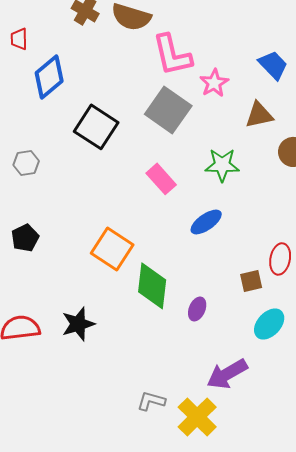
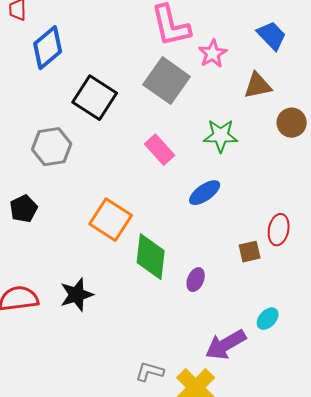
gray hexagon: (26, 163) -> (52, 147), moved, size x1.5
cyan ellipse: (269, 324) -> (268, 319), moved, size x0.7

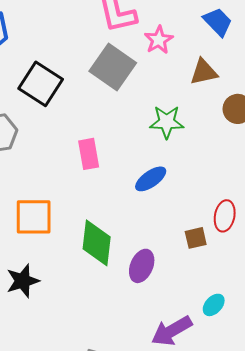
pink rectangle: (160, 150) -> (89, 154), moved, turned 32
orange square: (111, 220) -> (34, 217), moved, turned -33
purple ellipse: (196, 280) -> (142, 266), size x1.4

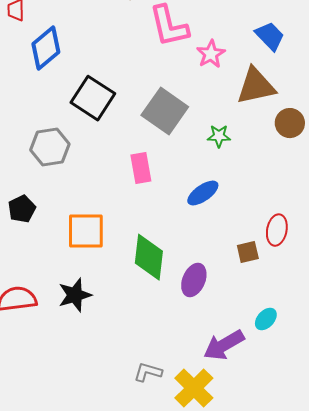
gray square: (113, 67) -> (165, 111), moved
brown triangle: (204, 72) -> (256, 86), size x1.4
green star: (167, 122) -> (219, 136), size x0.7

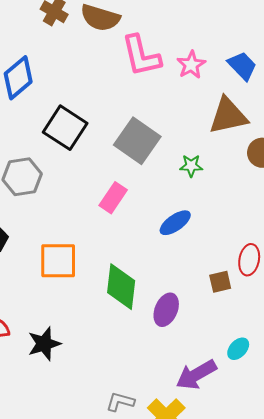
pink star: (211, 54) -> (191, 65), moved
pink rectangle: (141, 168) -> (113, 198), turned 44
black star: (75, 295) -> (44, 344), moved

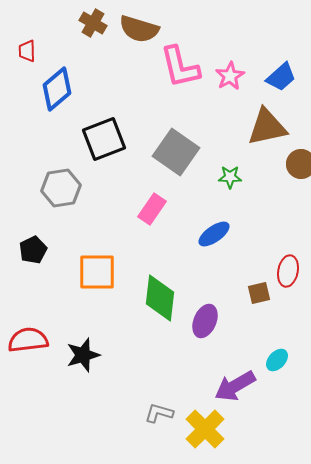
blue trapezoid: (242, 66) -> (281, 77), turned 92
black square: (65, 128) -> (104, 139), turned 36

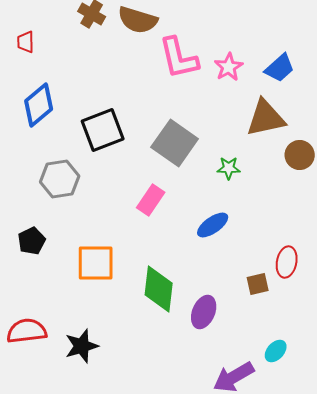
blue diamond: (57, 89) -> (39, 105), moved

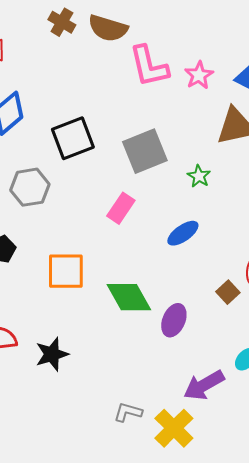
gray square: (175, 143) -> (145, 151), turned 33
green star: (229, 168) -> (199, 176), turned 30
brown square: (258, 284) -> (228, 292), turned -30
green diamond: (159, 289) -> (129, 297), turned -36

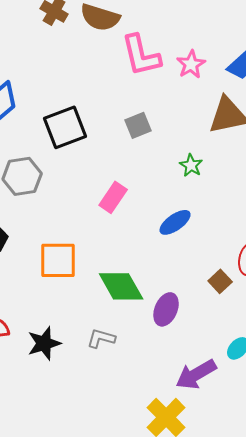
gray square: (145, 151) -> (138, 125), moved, size x0.6
gray L-shape: (128, 412) -> (101, 338), moved

